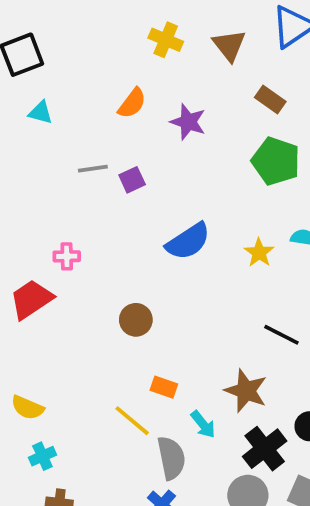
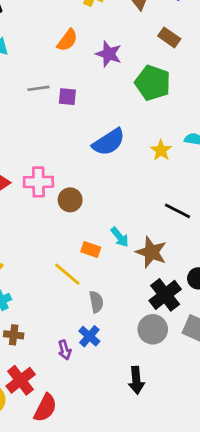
green pentagon: (276, 161) -> (153, 83), moved
purple square: (132, 180) -> (67, 97), turned 30
pink cross: (67, 256) -> (38, 182), moved, size x1.5
cyan arrow: (203, 424) -> (120, 237), moved
gray semicircle: (171, 458) -> (96, 302), size x0.7

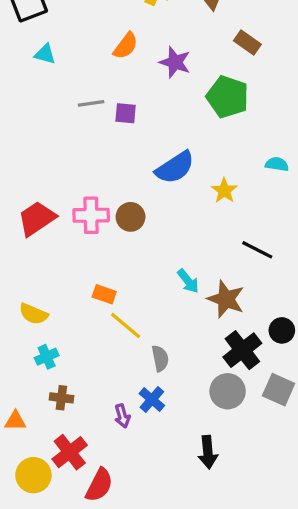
yellow star: (161, 150) -> (224, 191), moved
brown circle: (70, 200) -> (131, 217), moved
orange rectangle: (91, 249) -> (104, 294), moved

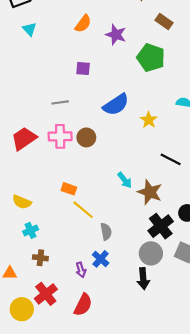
cyan triangle: (45, 54) -> (29, 29), turned 32
gray line: (91, 103) -> (60, 102), moved
black arrow: (208, 452) -> (143, 279), moved
red semicircle: (99, 485) -> (83, 305), moved

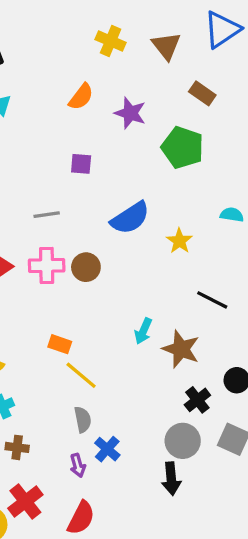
cyan arrow: (125, 180) -> (143, 331), turned 63
black cross: (161, 226) -> (197, 400), size x0.7
gray semicircle: (106, 232) -> (83, 420), moved

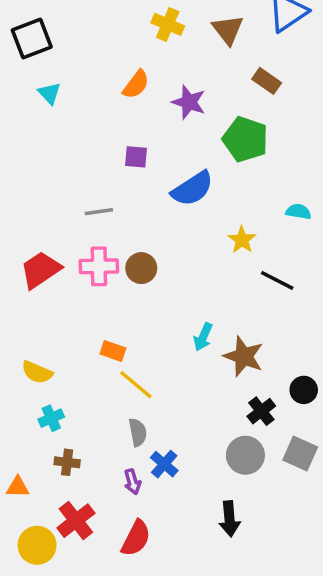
blue semicircle: (130, 218) -> (192, 189), moved
black line: (212, 300) -> (277, 280), moved
black arrow: (171, 479) -> (230, 519), moved

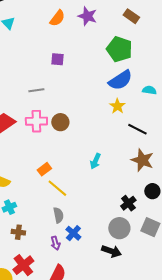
purple star: (189, 102) -> (87, 16), moved
blue semicircle: (192, 189) -> (120, 80), moved
orange rectangle: (113, 351) -> (44, 169), turned -56
brown star: (244, 356) -> (142, 160), moved
black arrow: (230, 519) -> (111, 251), moved, turned -66

